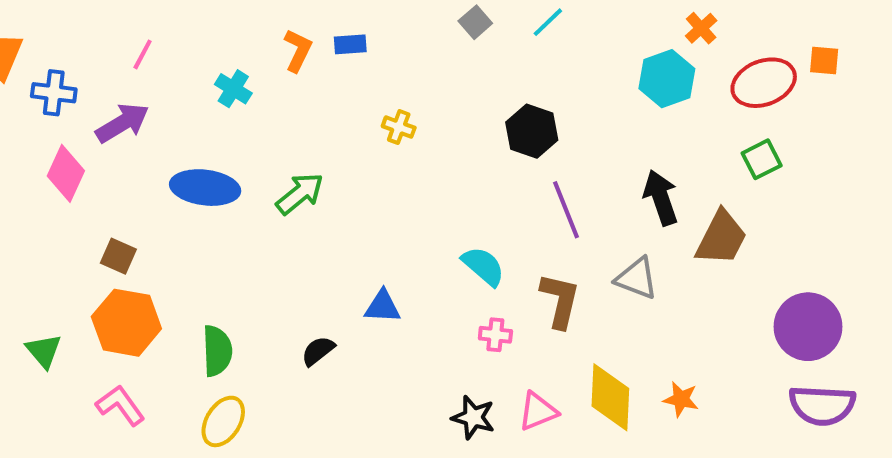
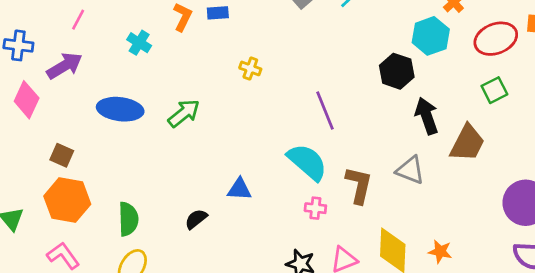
black hexagon: (532, 131) -> (397, 71), moved
purple line: (566, 210) -> (325, 111), moved
cyan semicircle: (483, 266) -> (307, 162), size x1.4

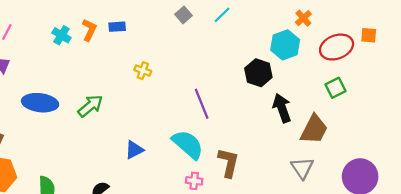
cyan cross: (139, 43) -> (61, 35), moved
gray triangle: (410, 170) -> (302, 168), moved, turned 35
blue triangle: (239, 189) -> (134, 150), moved, turned -30

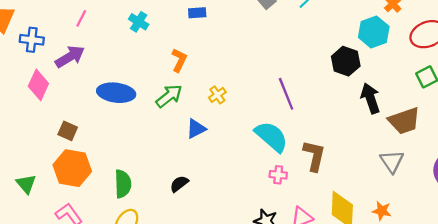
orange L-shape: (89, 30) -> (179, 60), moved
yellow cross: (143, 71) -> (217, 95), moved, turned 35
brown trapezoid: (314, 129) -> (404, 121), turned 44
blue triangle: (134, 150) -> (196, 129), moved

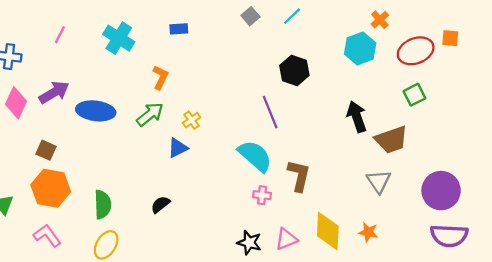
cyan cross: (139, 22) -> (119, 38), size x1.5
purple arrow: (70, 57) -> (54, 92), moved
black hexagon: (346, 61) -> (294, 70), moved
yellow cross: (217, 95) -> (192, 120), moved

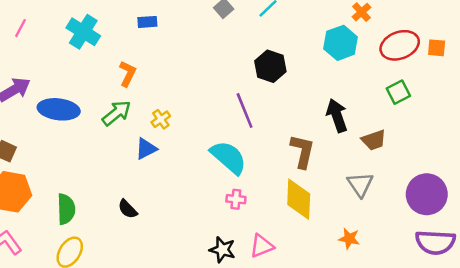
orange square: (450, 38) -> (437, 48), moved
brown trapezoid: (391, 140) -> (374, 140), size x0.7
brown L-shape: (299, 176) -> (302, 151), moved
black semicircle: (160, 204) -> (128, 209), turned -96
yellow diamond: (328, 231) -> (299, 199), moved

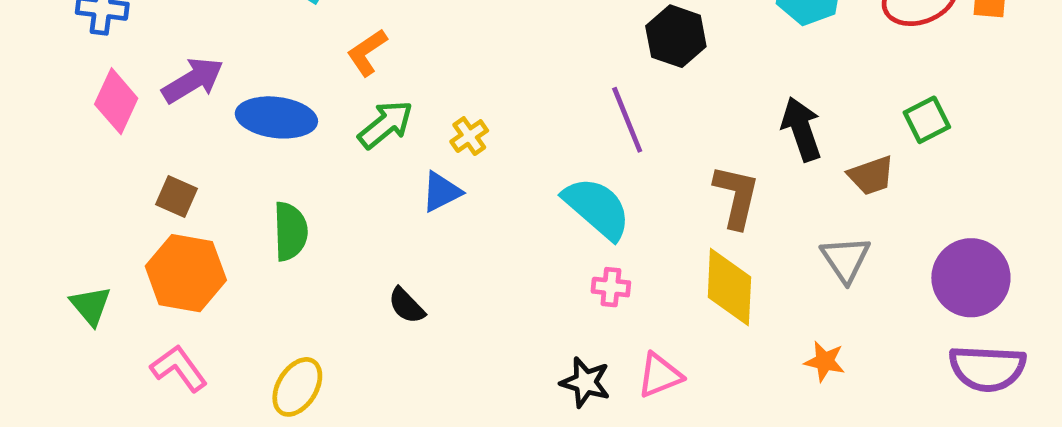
orange L-shape: (128, 74) -> (367, 52), moved, turned -150
green square: (398, 92) -> (927, 120), moved
green semicircle: (66, 209) -> (290, 231), moved

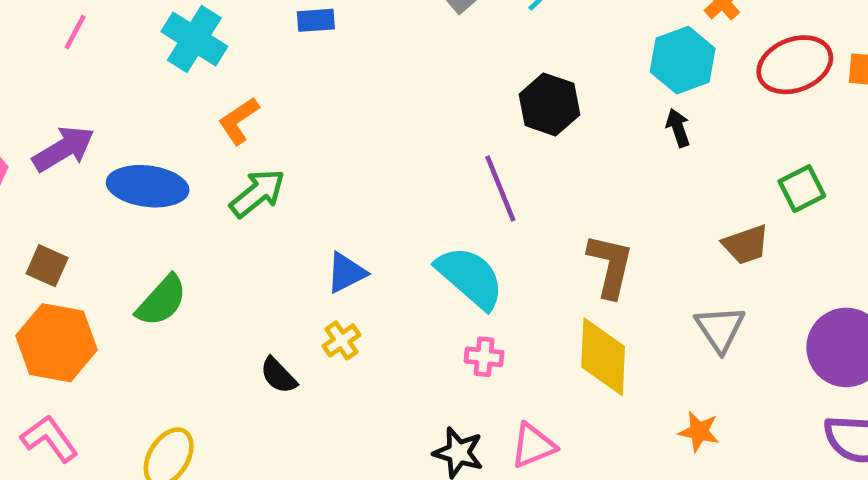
black arrow: (801, 129) -> (678, 128), moved, size x0.6
yellow cross: (469, 136) -> (342, 340), moved
blue triangle: (441, 192) -> (346, 273), moved
green semicircle: (290, 231) -> (162, 301), turned 44

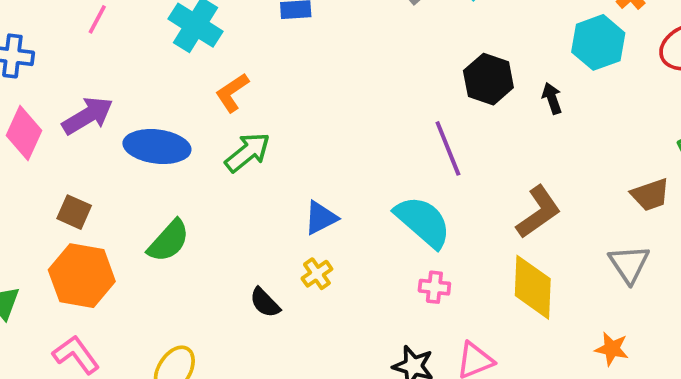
black arrow: (678, 128) -> (552, 98), moved
brown L-shape: (610, 266) -> (539, 212), turned 42

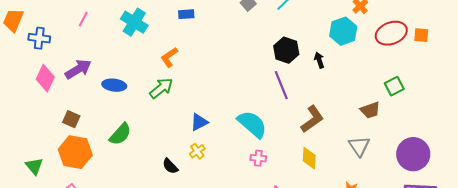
orange L-shape: (232, 93) -> (169, 57), moved
blue ellipse: (157, 147) -> (114, 85), size x0.7
purple line: (448, 148) -> (281, 85), moved
yellow diamond: (533, 287) -> (309, 158), size x0.7

